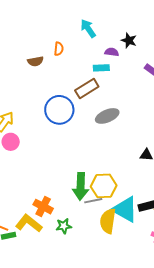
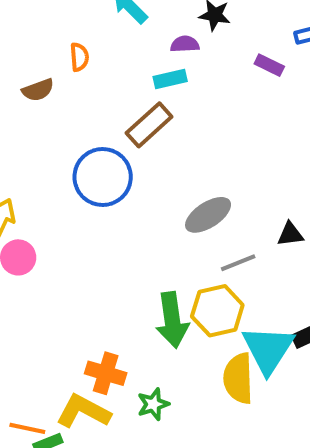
gray ellipse: (107, 116) -> (208, 215), moved
gray line: (93, 201) -> (238, 263), moved
cyan triangle: (125, 209) -> (268, 349), turned 44

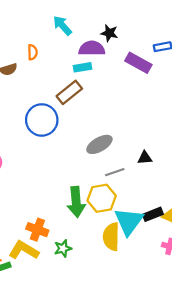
purple semicircle: (185, 44) -> (92, 48), size x1.6
purple rectangle: (269, 65) -> (138, 63), size x1.6

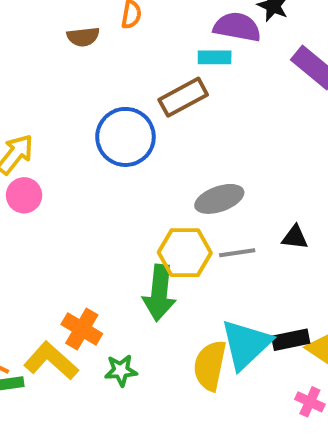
yellow hexagon: (102, 198) -> (185, 253), moved

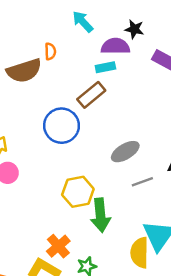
brown semicircle: (83, 37) -> (24, 71), size x1.8
yellow hexagon: (185, 253) -> (78, 192), moved
orange cross: (82, 329) -> (58, 246), turned 30

